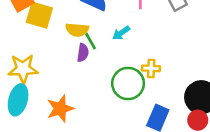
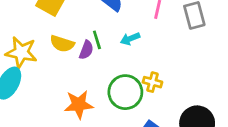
yellow semicircle: (77, 30) -> (62, 44), moved
orange star: (60, 109) -> (79, 105), moved

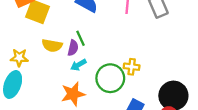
cyan arrow: (130, 39) -> (78, 65), moved
yellow star: (21, 52) -> (19, 58), size x0.7

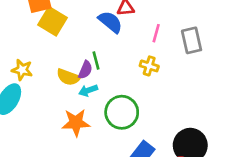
yellow semicircle: (52, 46) -> (68, 77), moved
yellow cross: (132, 67) -> (149, 66), moved

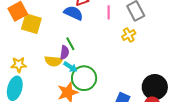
yellow cross: (149, 66) -> (129, 35), moved, turned -32
cyan arrow: (88, 90) -> (70, 67), turned -112
green circle: (122, 112) -> (84, 78), moved

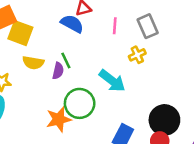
yellow semicircle: (54, 61) -> (33, 63), moved
cyan arrow: (70, 67) -> (112, 81), moved, size x1.6

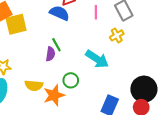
yellow square: (20, 33) -> (16, 24), turned -30
yellow semicircle: (33, 63) -> (34, 85), moved
green circle: (80, 103) -> (71, 80), size x0.6

